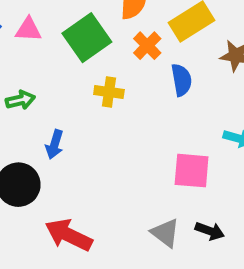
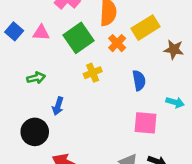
blue semicircle: (181, 80) -> (139, 80), moved
yellow cross: (109, 92) -> (93, 73), turned -30

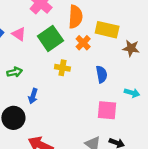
yellow rectangle: (145, 28) -> (107, 30), turned 45
pink triangle: (41, 33) -> (19, 34), turned 32
yellow cross: (93, 73) -> (62, 68), turned 32

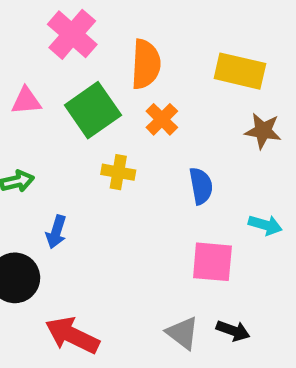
yellow rectangle: (107, 30) -> (240, 71), moved
pink triangle: (19, 34) -> (26, 101), turned -40

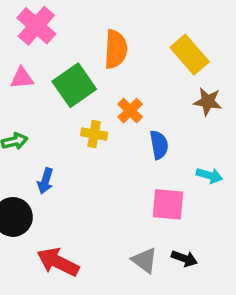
pink cross: (72, 34) -> (36, 26), moved
yellow rectangle: (240, 71) -> (190, 55), turned 36
orange cross: (162, 119) -> (130, 111), moved

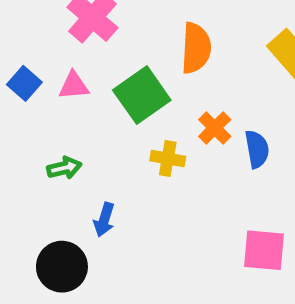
blue semicircle: (159, 145) -> (257, 149), moved

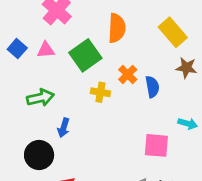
green arrow: (64, 168) -> (40, 98), size x1.4

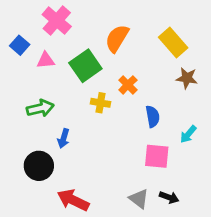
orange semicircle: (117, 28) -> (117, 38), turned -152
blue square: (17, 49) -> (20, 45), moved
blue semicircle: (152, 87) -> (153, 116), moved
cyan arrow: (188, 124) -> (188, 134), turned 114

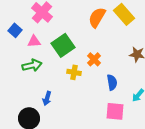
orange semicircle: (117, 38) -> (97, 17), moved
yellow rectangle: (173, 42) -> (124, 14), moved
green arrow: (40, 108) -> (32, 65), moved

